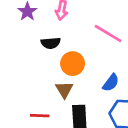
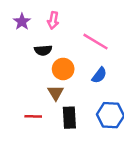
blue semicircle: (111, 83) -> (99, 75), moved

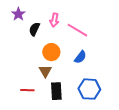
pink arrow: (53, 20) -> (54, 20), moved
black semicircle: (43, 50) -> (34, 29), moved, turned 120

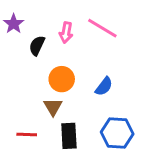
pink line: (77, 30) -> (102, 28), moved

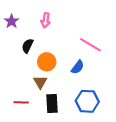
pink line: (102, 28) -> (90, 45), moved
pink arrow: (66, 32) -> (46, 20), moved
black semicircle: (37, 46) -> (27, 46), moved

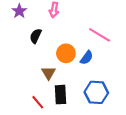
orange circle: (47, 62) -> (66, 53), moved
red line: (21, 102) -> (38, 102), moved, turned 48

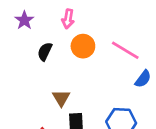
orange circle: (66, 53) -> (83, 46), moved
blue semicircle: (87, 58) -> (143, 79), moved

